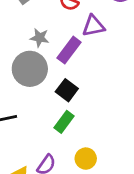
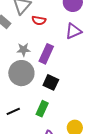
purple triangle: (93, 26) -> (74, 31), moved
green rectangle: (64, 122) -> (42, 109), moved

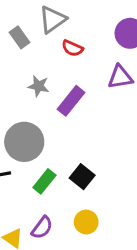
gray circle: (21, 73) -> (24, 142), moved
black square: (51, 82) -> (82, 177), moved

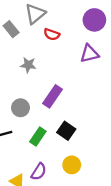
purple rectangle: (71, 101) -> (53, 96), moved
gray circle: (24, 142) -> (20, 108), size x0.6

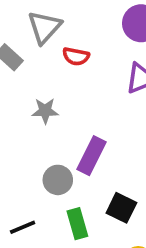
gray circle: (20, 108) -> (58, 180), moved
green rectangle: (38, 137) -> (77, 224), turned -42

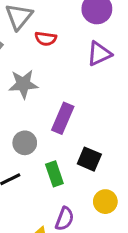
gray star: (45, 111) -> (23, 84), size x1.4
gray circle: (58, 180) -> (25, 143), moved

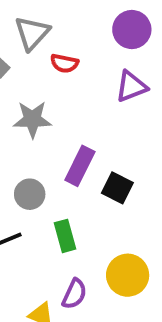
black square: (89, 159) -> (117, 188), moved
yellow circle: (105, 202) -> (128, 275), size x1.4

